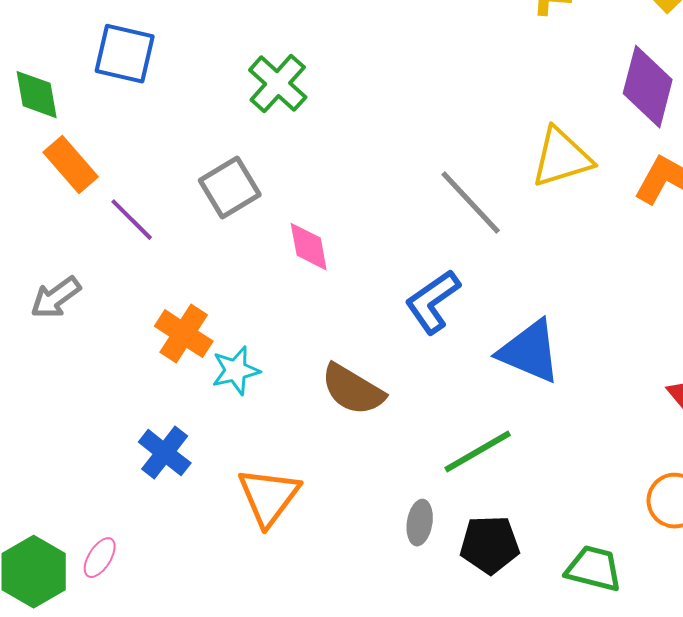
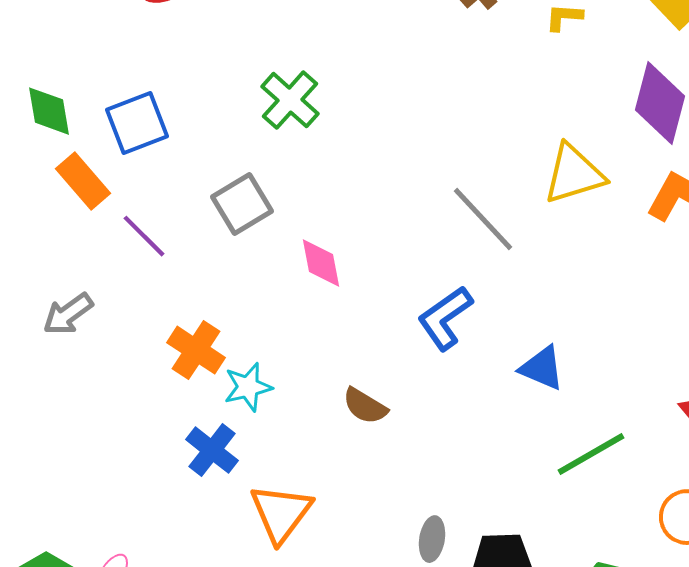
blue square: (125, 54) -> (137, 123), moved, turned -34
blue triangle: (530, 352) -> (542, 368), size x0.7
brown semicircle: (353, 390) -> (365, 406), size x0.7
green line: (478, 452) -> (591, 454), moved
blue cross: (165, 453) -> (212, 450), moved

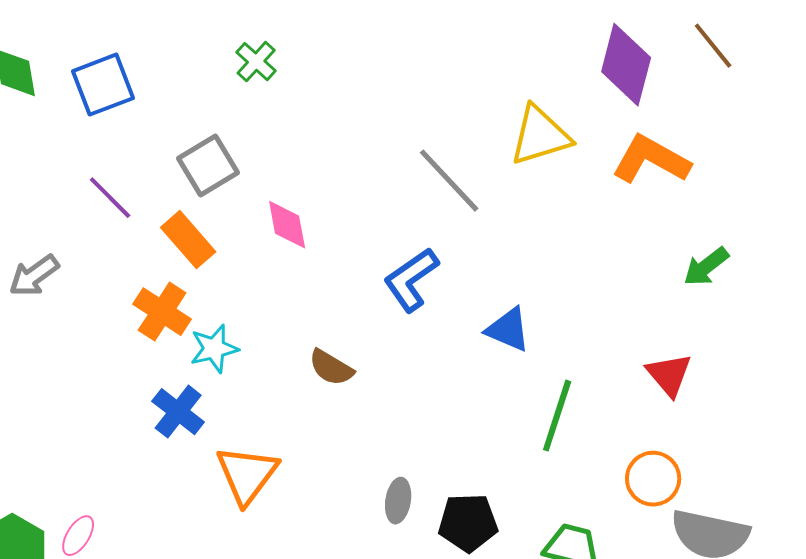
green cross: (290, 100) -> (256, 62), size x0.7
orange rectangle: (83, 181) -> (188, 240), moved
green line: (591, 454) -> (557, 416), turned -42

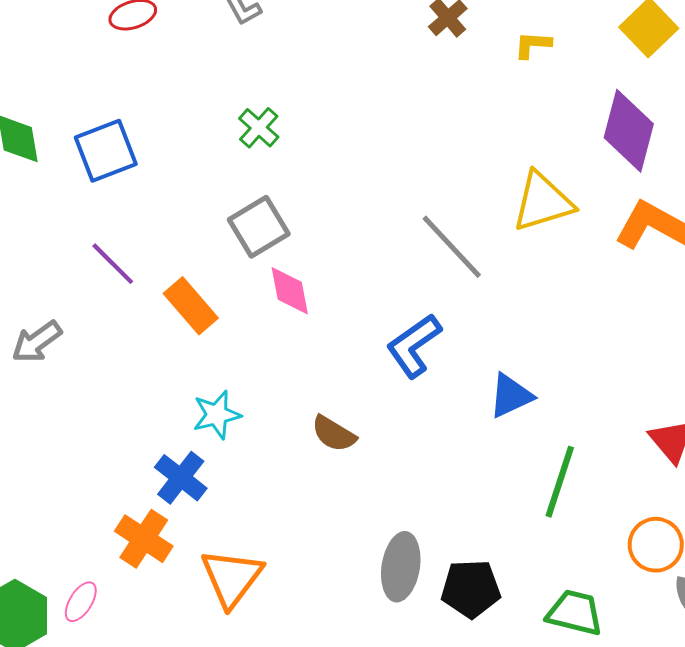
gray square: (208, 166) -> (259, 227), moved
orange cross: (162, 312) -> (144, 539), moved
blue triangle: (508, 330) -> (511, 396), turned -48
orange triangle: (247, 475) -> (232, 578), moved
gray ellipse: (398, 501) -> (401, 567), size x1.5

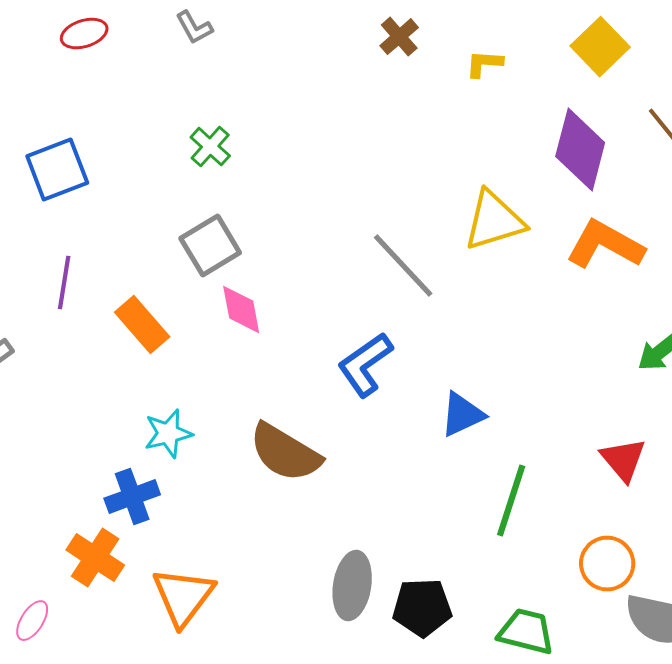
purple line: (113, 264) -> (64, 283), turned 54
brown semicircle: (334, 434) -> (285, 453), size x1.6
blue cross: (181, 478) -> (132, 497), turned 32

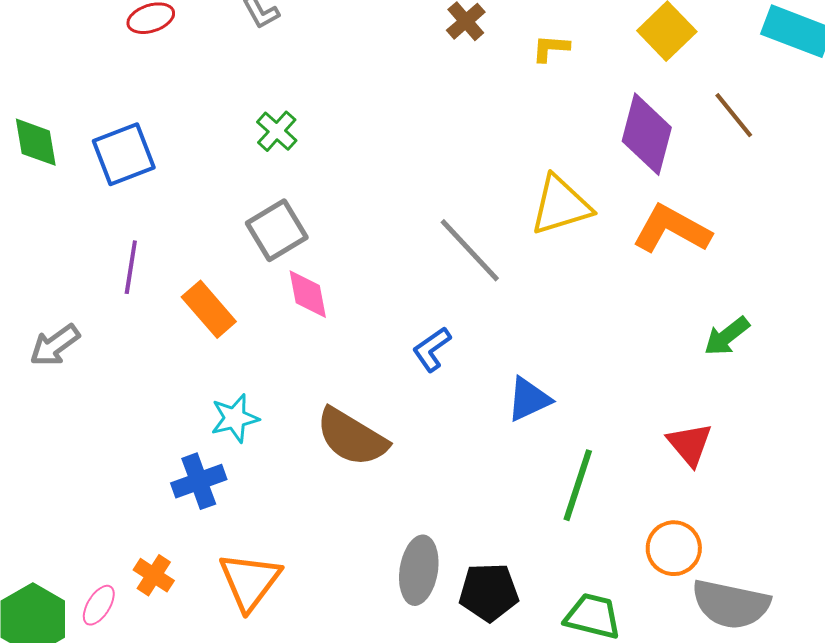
blue L-shape: (365, 365) -> (432, 349), size x0.7
orange cross: (95, 558) -> (154, 575), moved, size x0.7

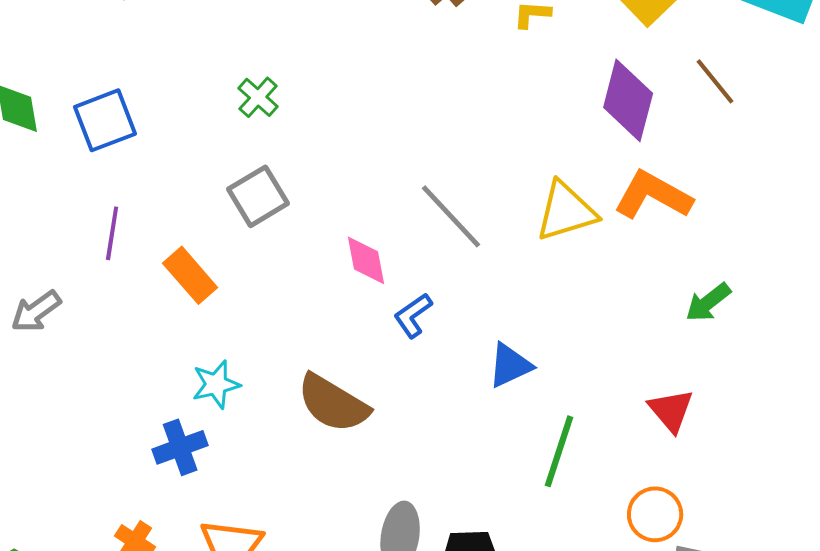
yellow triangle: (561, 205) -> (566, 211), moved
pink diamond: (308, 294) -> (366, 260), moved

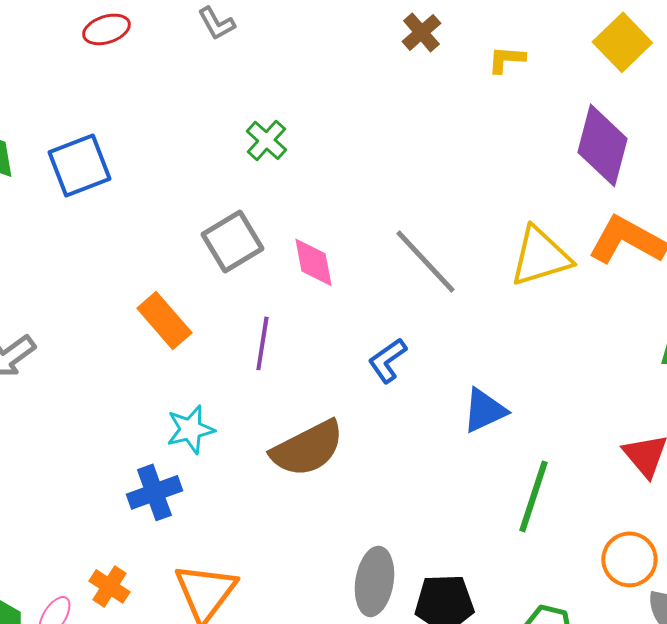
green cross: (258, 97) -> (266, 140), moved
purple line: (112, 233) -> (262, 343), moved
pink diamond: (366, 260) -> (313, 262), moved
brown semicircle: (333, 403) -> (307, 448), turned -58

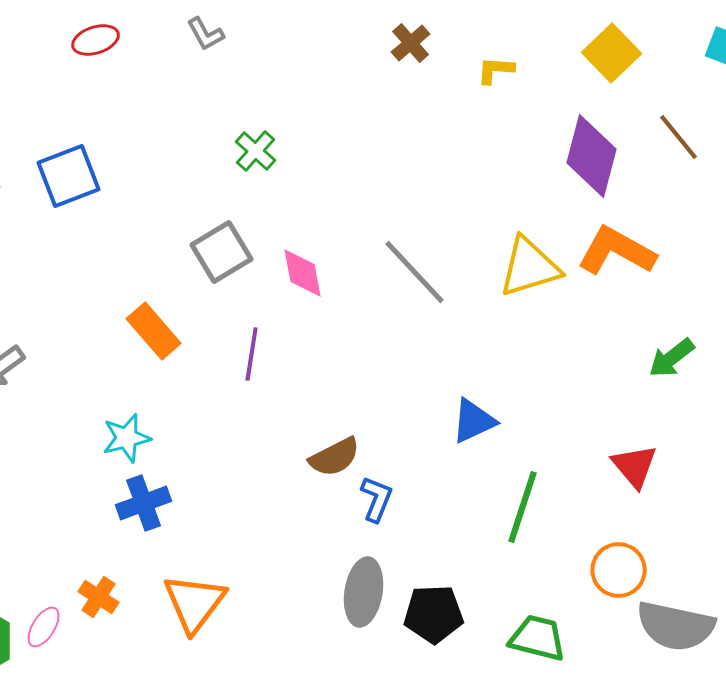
blue L-shape: (387, 360) -> (377, 499), moved, turned 147
cyan star: (190, 429) -> (127, 438), moved
brown semicircle: (307, 448) -> (335, 457), moved, size x0.7

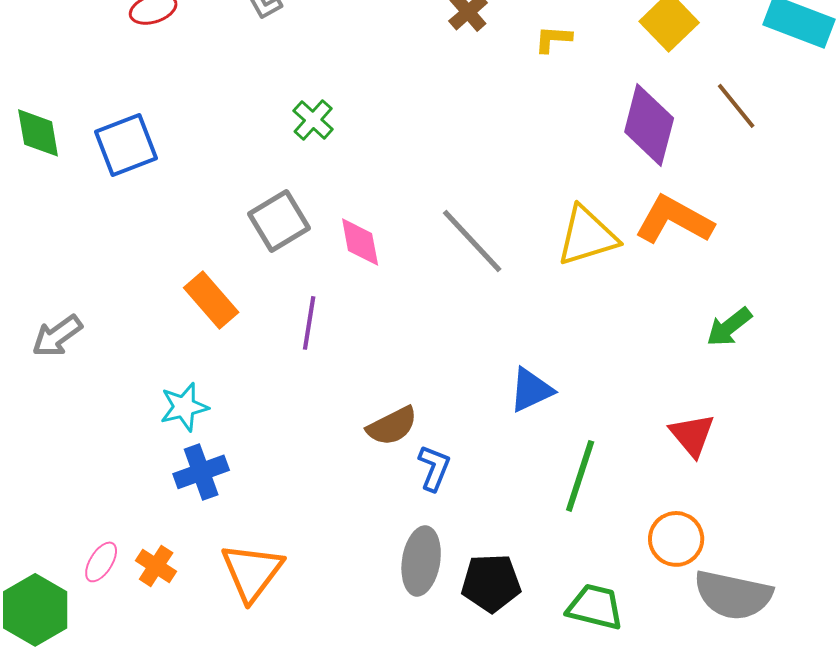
pink ellipse: (44, 627) -> (101, 562), moved

